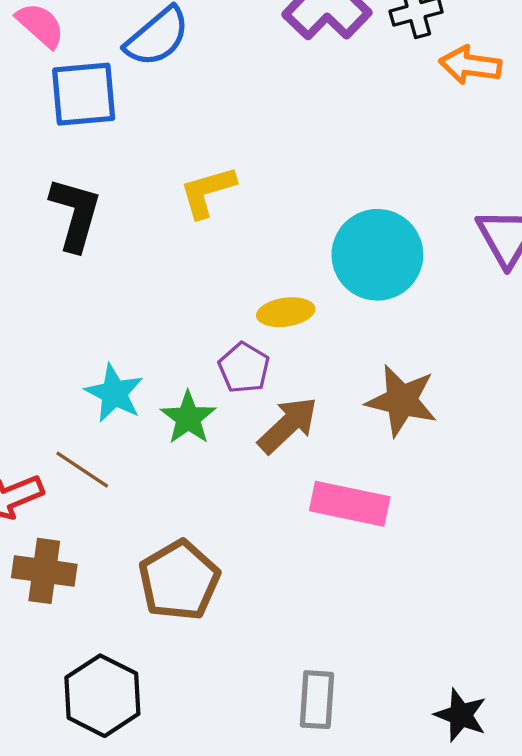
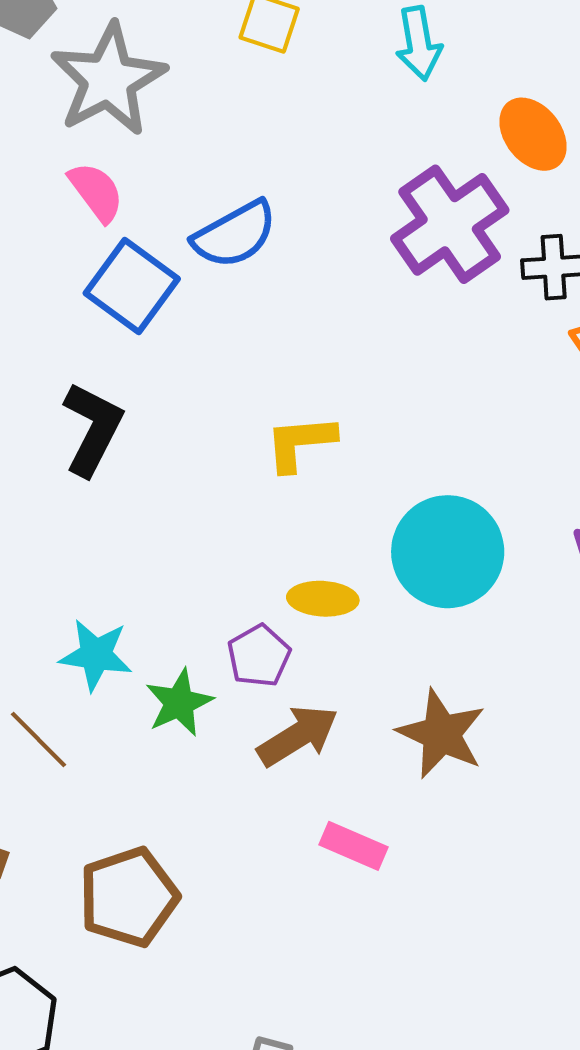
blue square: (84, 94) -> (132, 286), turned 30
yellow L-shape: (208, 192) -> (300, 443), moved
cyan star: (114, 393) -> (96, 655), turned -30
pink rectangle: (350, 504) -> (354, 846), size x0.7

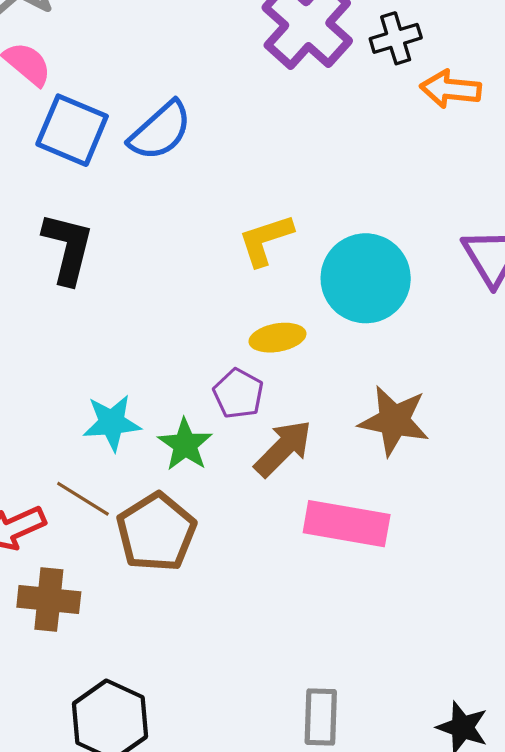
blue semicircle: (235, 234) -> (160, 131), moved
yellow L-shape: (300, 443) -> (266, 240), moved
pink rectangle: (354, 846) -> (347, 524), size x1.6
brown pentagon: (129, 897) -> (156, 532), moved

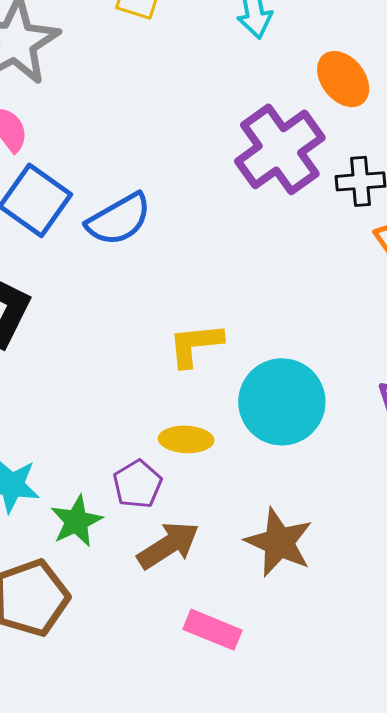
pink rectangle: (347, 524) -> (212, 630), size x0.7

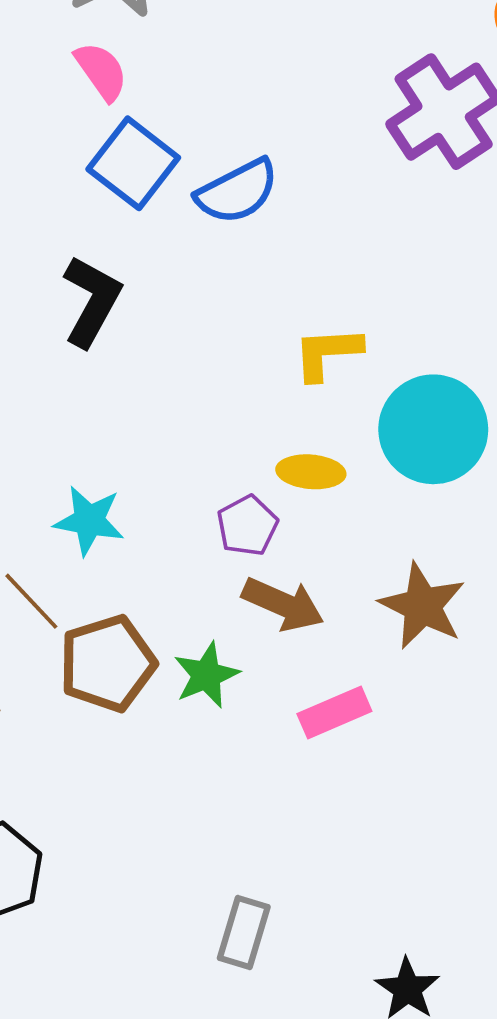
green star: (76, 521) -> (206, 675), moved
brown arrow: (168, 545) -> (283, 604), turned 54
pink rectangle: (212, 630) -> (334, 713), turned -48

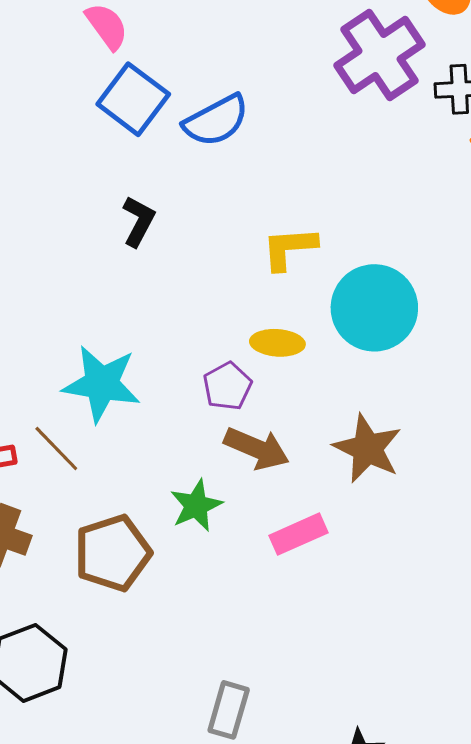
black L-shape: (92, 301) -> (139, 221), moved, size x0.7
cyan star: (89, 521) -> (101, 384), size x1.4
brown pentagon: (107, 663) -> (113, 553), moved

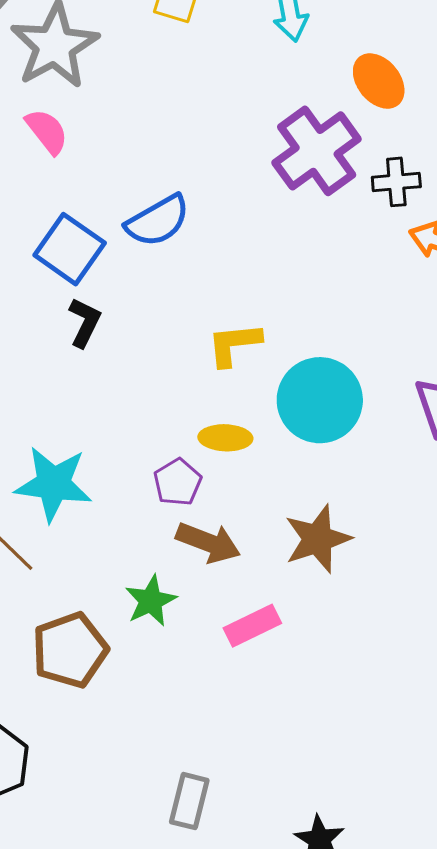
blue square: (133, 99) -> (70, 249), moved
brown star: (367, 448) -> (318, 539), turned 30

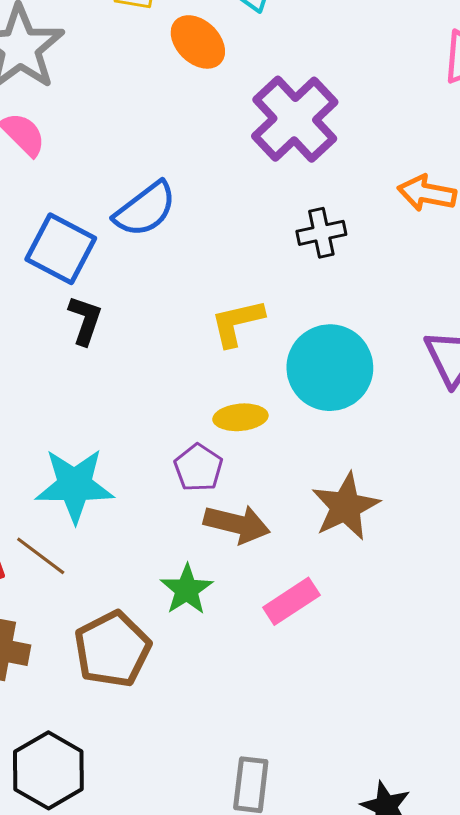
orange ellipse: (379, 81) -> (198, 42), moved
black cross: (396, 182) -> (321, 233), moved

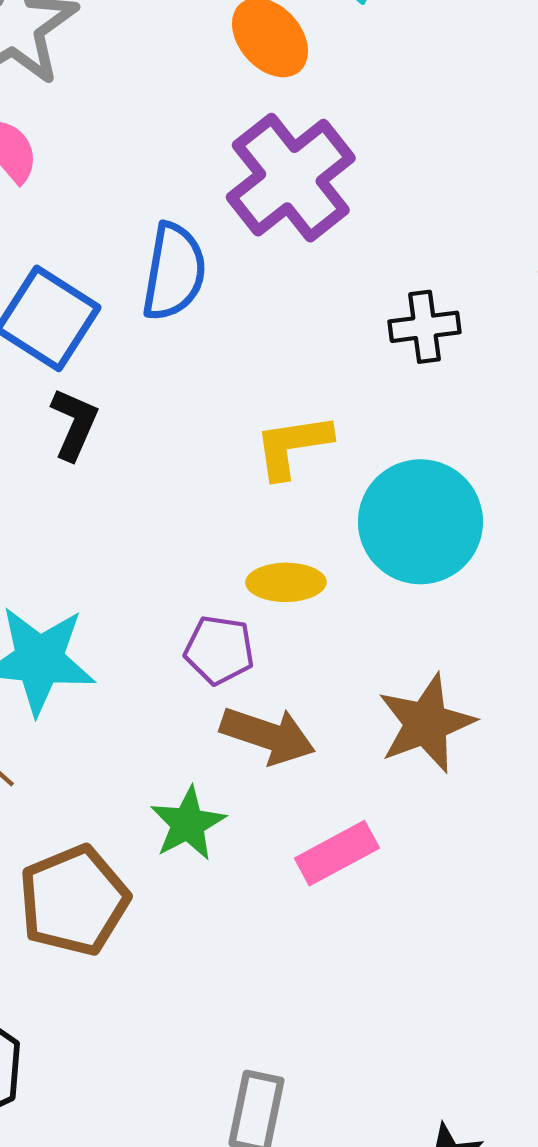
purple cross: (295, 119) -> (291, 178), moved
blue semicircle: (145, 209) -> (174, 272), turned -48
purple pentagon: (198, 468) -> (219, 650), turned -30

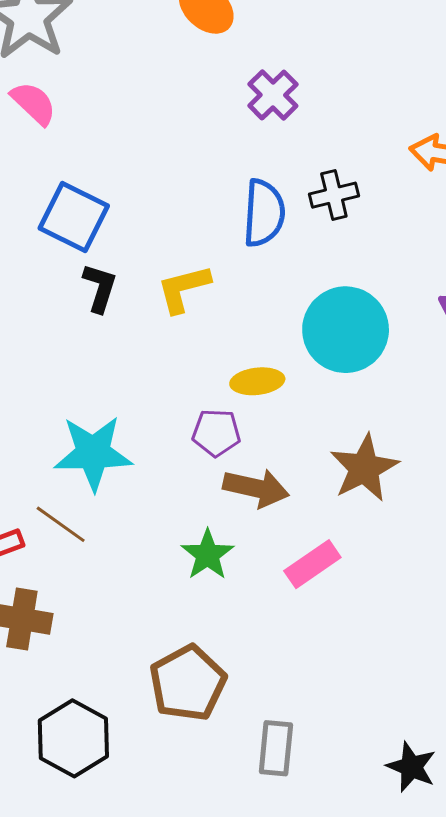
purple cross: (291, 178) -> (273, 95), moved, size x0.6
blue semicircle: (174, 272) -> (264, 213), moved
yellow L-shape: (293, 446) -> (183, 289), moved
brown pentagon: (74, 900) -> (188, 683), moved

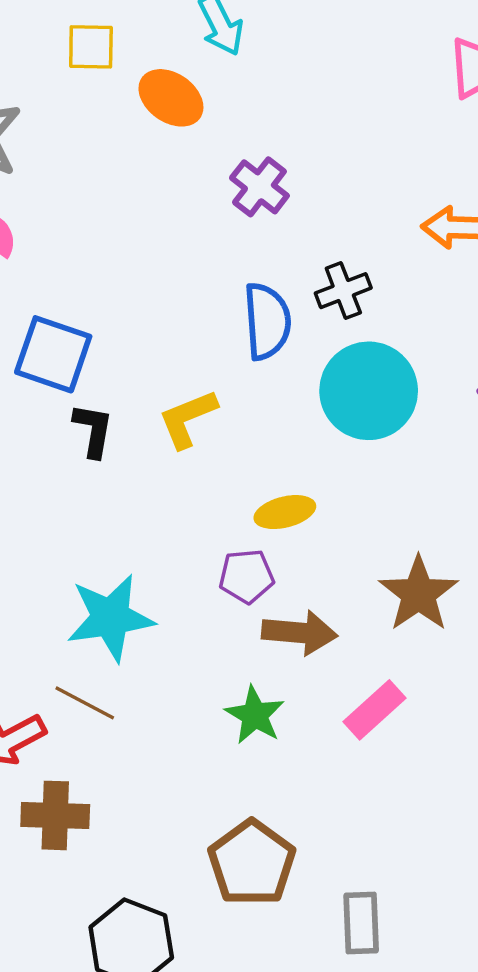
cyan circle: (346, 330) -> (369, 391), moved

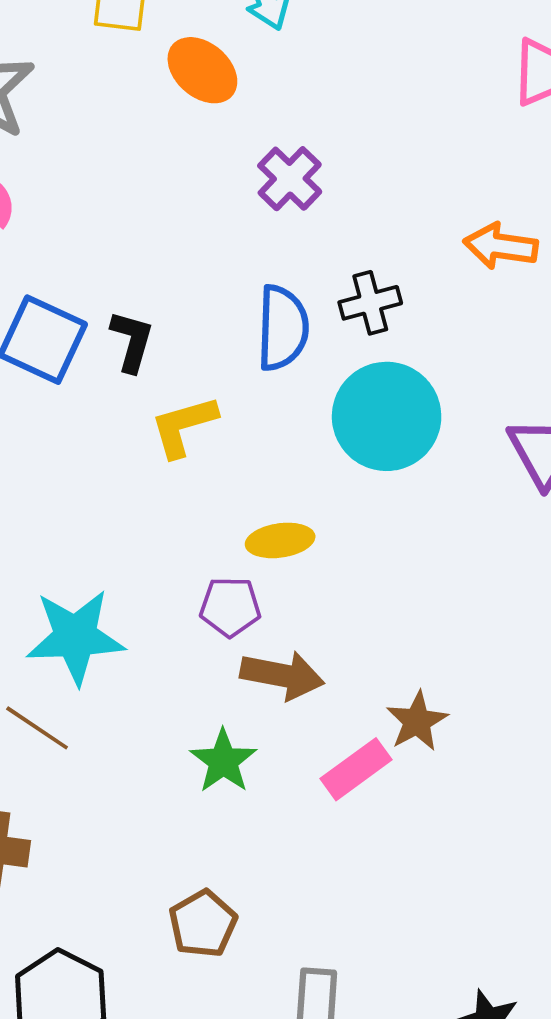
black L-shape: (93, 430) -> (132, 341), moved
brown star: (419, 594) -> (417, 721), moved, size x0.7
brown pentagon: (252, 863) -> (203, 924), size x0.7

